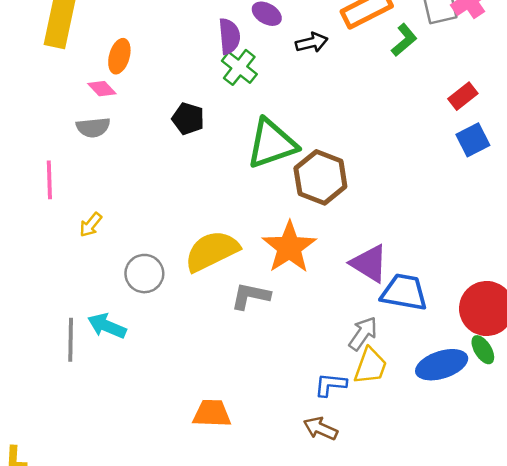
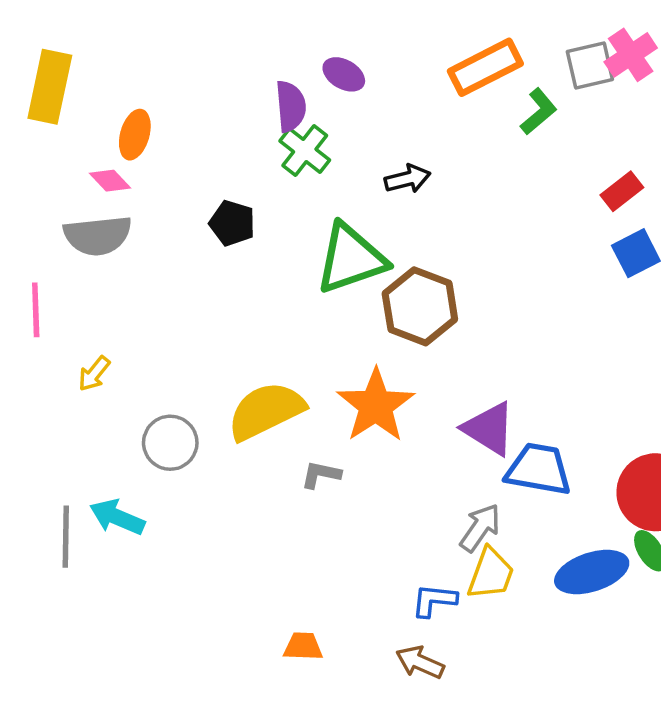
black arrow: (312, 42) -> (408, 179), moved
gray semicircle: (93, 127) -> (98, 236), size x1.4
gray L-shape: (251, 296) -> (321, 475), size x0.7
orange trapezoid: (212, 413) -> (303, 646), moved, size x0.7

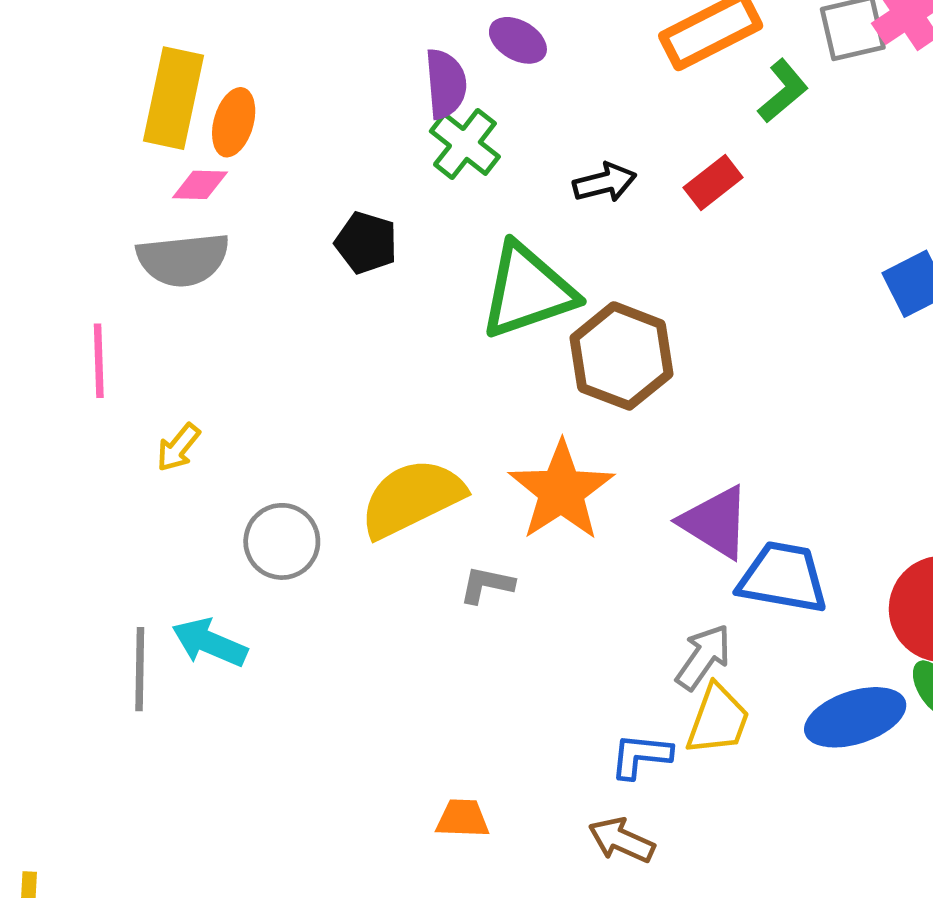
yellow rectangle: (50, 87) -> (173, 98), moved
pink diamond: (110, 181) -> (200, 185), turned -45
red rectangle: (622, 191) -> (713, 182), moved

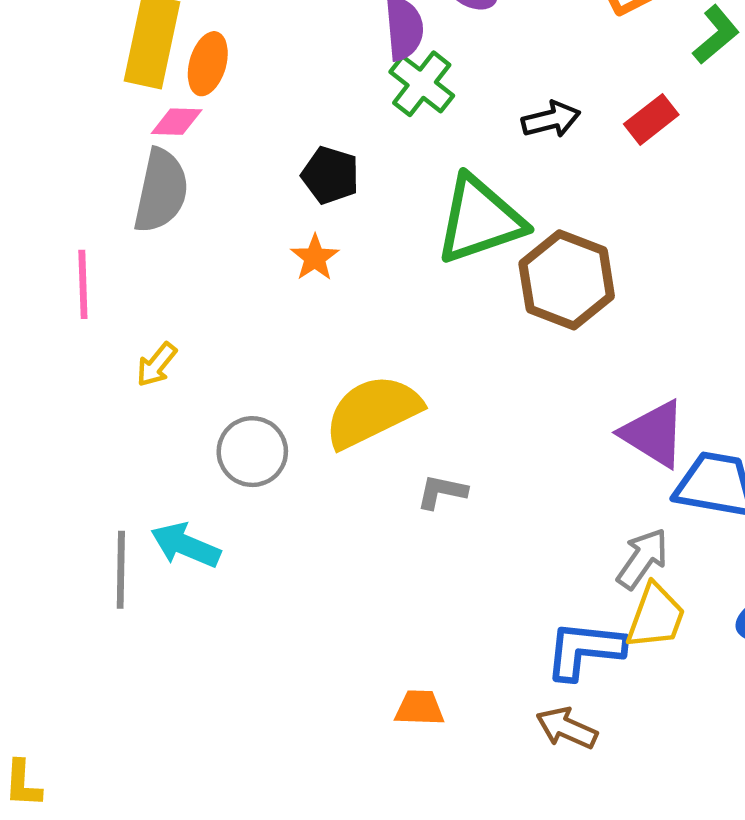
gray semicircle: (183, 260) -> (161, 191), turned -72
orange star: (561, 491) -> (315, 258), moved, size x0.5
blue L-shape: (641, 756) -> (584, 650), size x1.4

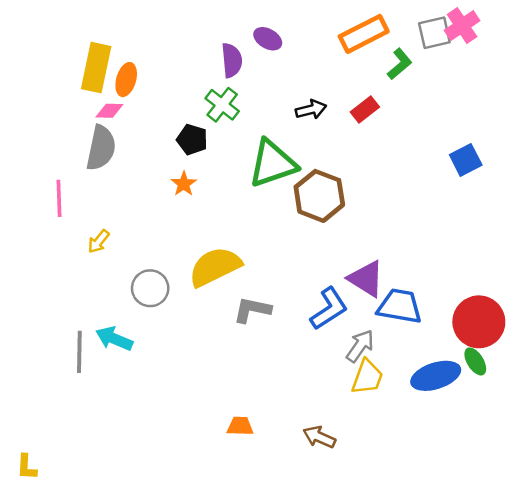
green cross: (422, 84) -> (222, 105), moved
gray L-shape: (442, 492) -> (252, 310), size x1.4
blue L-shape: (584, 650) -> (329, 309), moved, turned 141

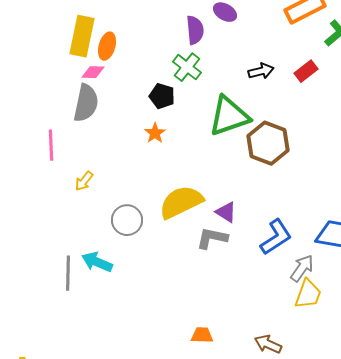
purple triangle: (366, 279) -> (226, 212), moved, size x0.7

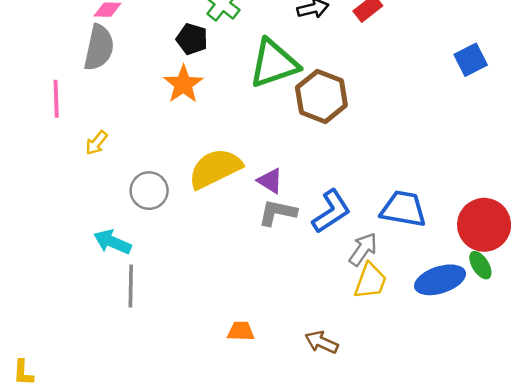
orange star: (155, 133) -> (183, 84), size x1.5
gray L-shape: (212, 238) -> (277, 213), moved
gray line: (68, 273) -> (131, 286), moved

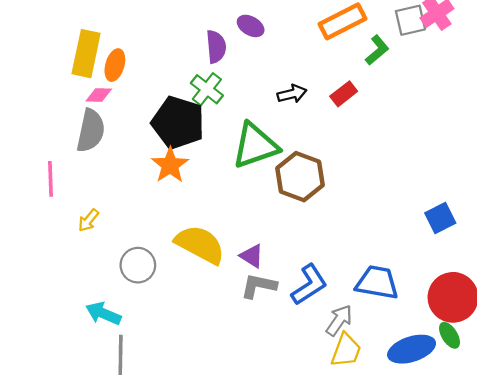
black pentagon: (192, 39) -> (178, 123), size x1.8
blue square: (471, 60) -> (440, 218), moved
yellow semicircle: (215, 169) -> (200, 244), turned 54

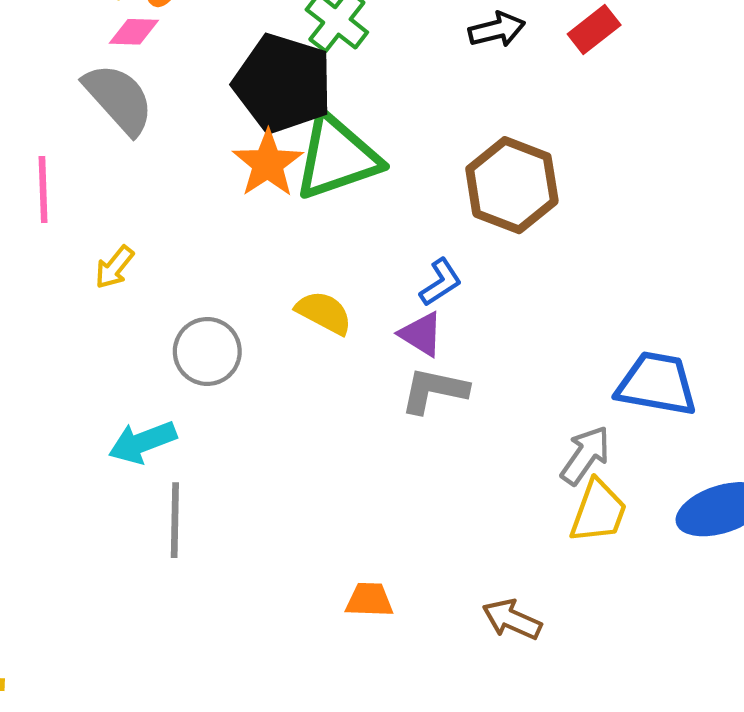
gray semicircle: (91, 131) -> (119, 99), turned -54
green triangle: (255, 146) -> (337, 157), moved
yellow semicircle: (200, 244) -> (324, 313), size x0.6
blue L-shape: (309, 285) -> (441, 282), moved, size x0.6
cyan arrow: (103, 313) -> (142, 442), turned -44

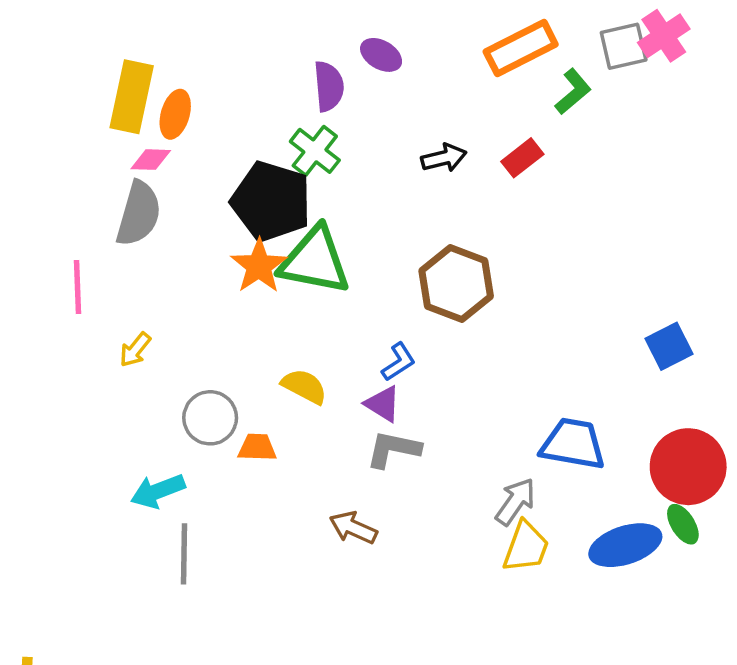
gray semicircle: (119, 99) -> (139, 214), turned 58
green triangle: (337, 157) -> (315, 261), turned 30
orange trapezoid: (369, 600) -> (257, 447), moved
brown arrow: (512, 619) -> (353, 528), moved

